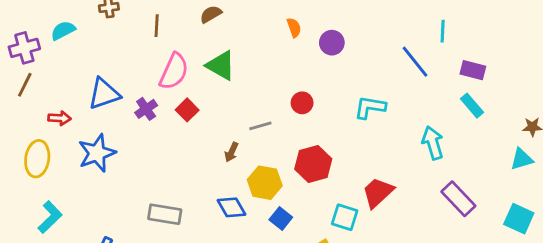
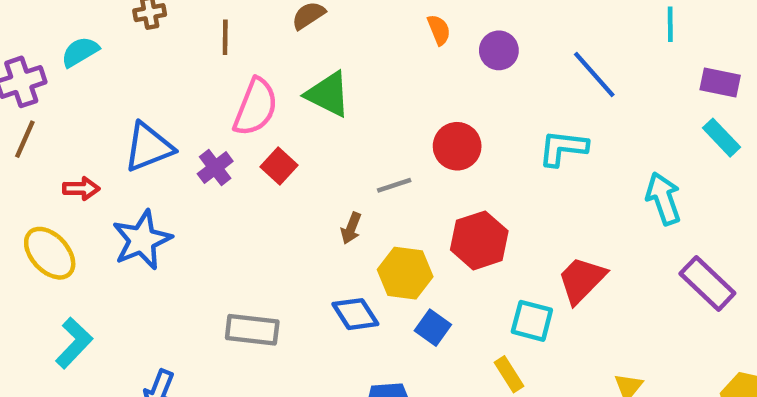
blue line: (415, 62) -> (594, 75), moved
red circle: (302, 103) -> (457, 146), size x1.4
yellow ellipse: (37, 159) -> (50, 253), turned -48

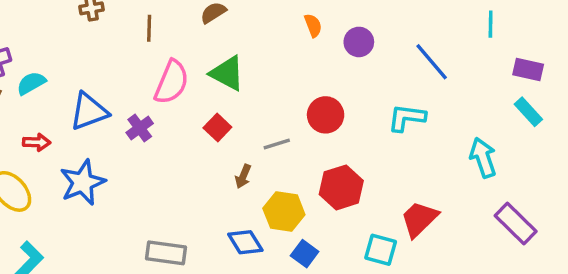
cyan semicircle: (80, 52) -> (31, 83), moved
red square: (279, 166) -> (217, 127), moved

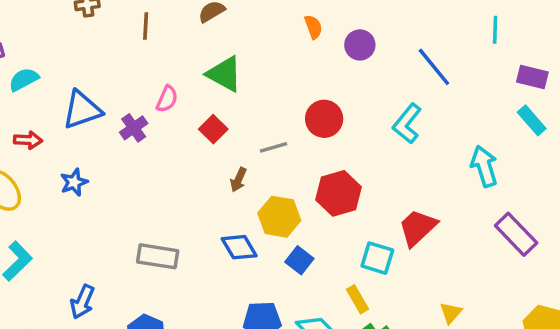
pink semicircle: (171, 82) -> (167, 99), moved, size x0.6
cyan L-shape: (407, 118) -> (407, 124), turned -60
blue star: (83, 183) -> (74, 182), size x0.6

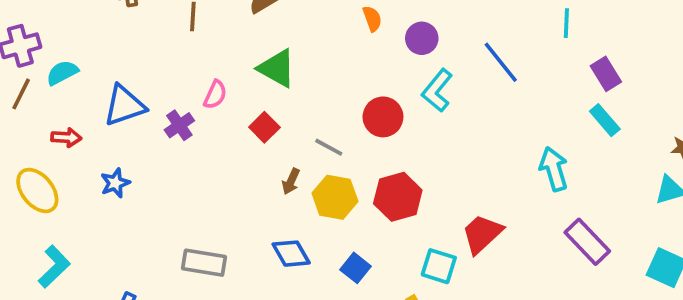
purple rectangle: (532, 77) -> (606, 74), turned 44
cyan L-shape: (407, 124) -> (437, 90), moved
gray line: (273, 147) -> (329, 147), turned 44
yellow hexagon: (279, 217) -> (335, 197), moved

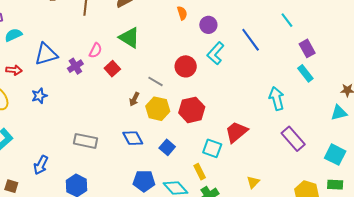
cyan line: (566, 23) -> (287, 20), turned -42
red square: (264, 127) -> (112, 69), moved

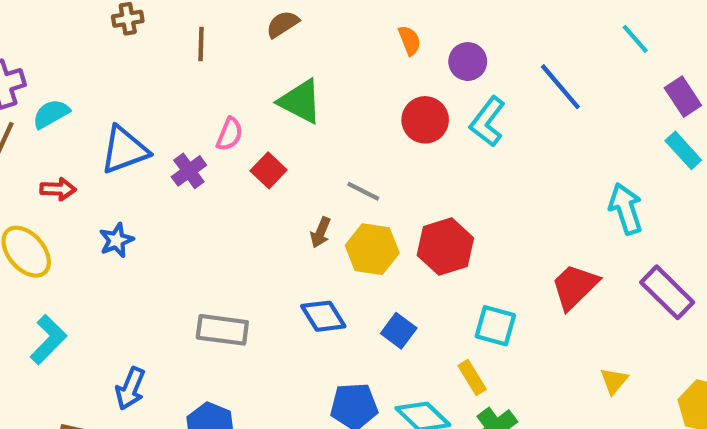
red circle: (186, 66) -> (425, 120), moved
red trapezoid: (236, 132) -> (575, 287), moved
yellow triangle: (253, 182) -> (614, 381), moved

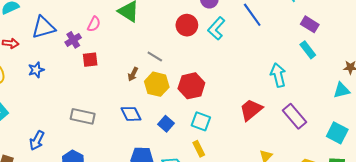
purple rectangle: (683, 97) -> (310, 24), turned -30
red square: (269, 170) -> (90, 60), moved, turned 35
cyan square: (495, 326) -> (201, 121), moved

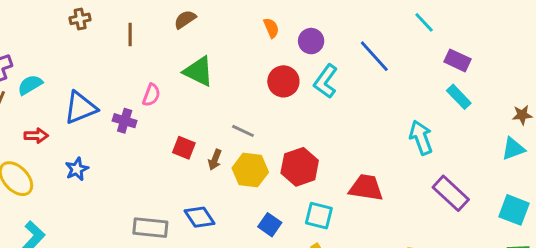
purple cross: (73, 40) -> (125, 121), turned -35
red square: (90, 60) -> (184, 148), moved, turned 35
red trapezoid: (251, 110) -> (366, 188), moved, turned 55
blue diamond: (131, 114) -> (200, 217), moved

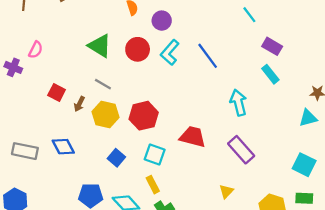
blue line: (374, 56) -> (208, 56), moved
green triangle: (199, 71) -> (100, 46), moved
purple rectangle: (451, 193) -> (241, 150), moved

